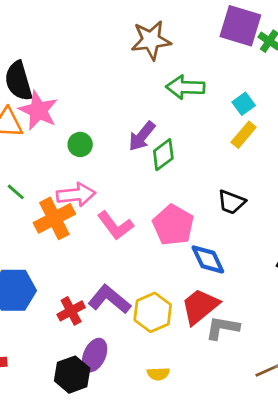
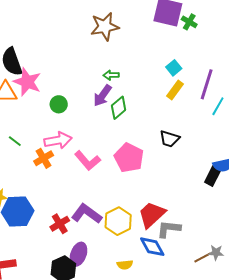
green arrow: (185, 87) -> (111, 75), moved, size x0.6
orange cross: (54, 218) -> (44, 158), size x0.7
blue diamond: (208, 259) -> (152, 247), moved

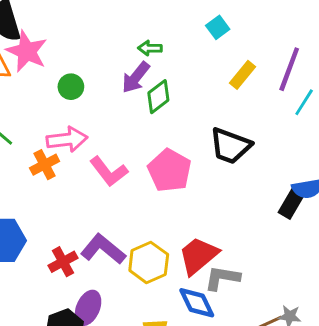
cyan square: (174, 68) -> (218, 27), moved
black trapezoid: (169, 139) -> (230, 146), size x1.4

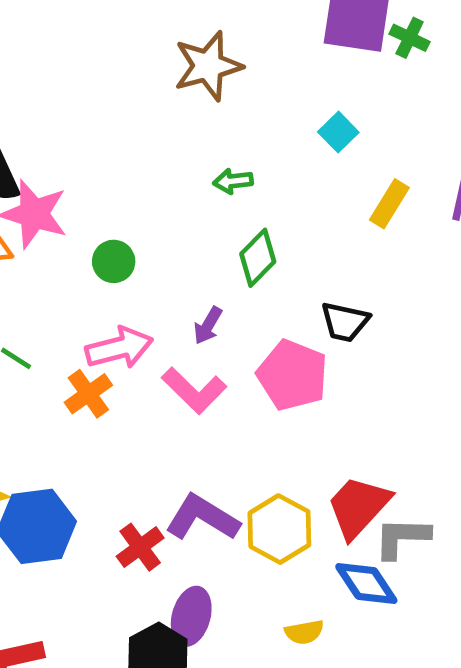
purple arrow: (136, 77) -> (208, 325), moved, size x0.7
black trapezoid: (230, 146) -> (345, 322), moved, size x0.7

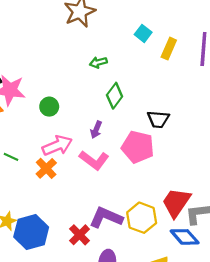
yellow rectangle: (389, 204) -> (169, 49), moved

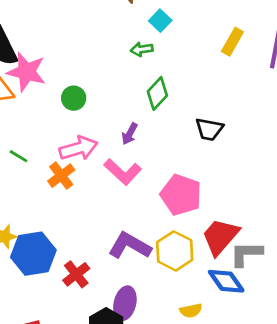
cyan square: (143, 33) -> (160, 21), moved
pink pentagon: (138, 147) -> (181, 195), moved
red cross: (80, 235) -> (76, 274), moved

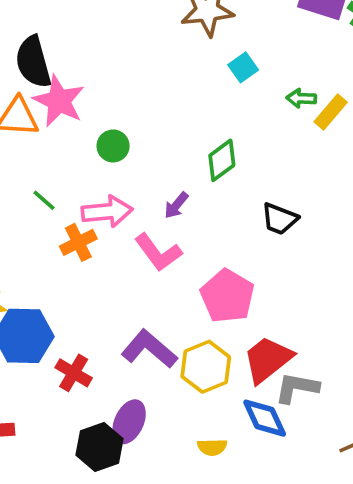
green arrow: (142, 49) -> (301, 98), moved
green line: (18, 156) -> (44, 200), moved
red cross: (76, 274) -> (74, 373), turned -32

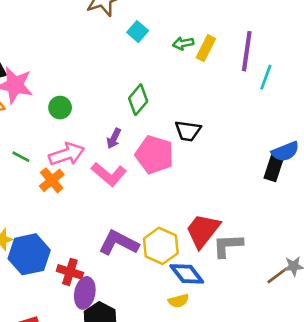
pink pentagon: (227, 296) -> (154, 155), moved
blue diamond: (265, 418) -> (187, 274), moved
purple ellipse: (129, 422) -> (85, 293), moved

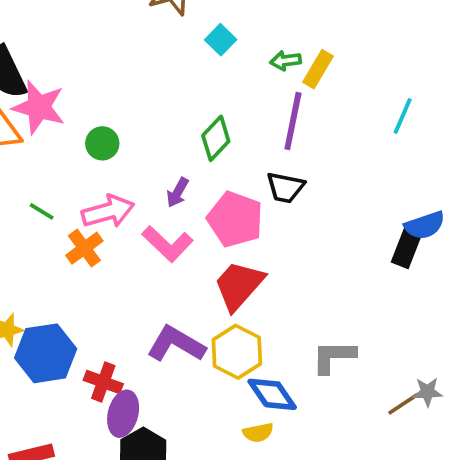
purple line: (247, 51) -> (293, 121), moved
red trapezoid: (203, 231) -> (239, 285), moved

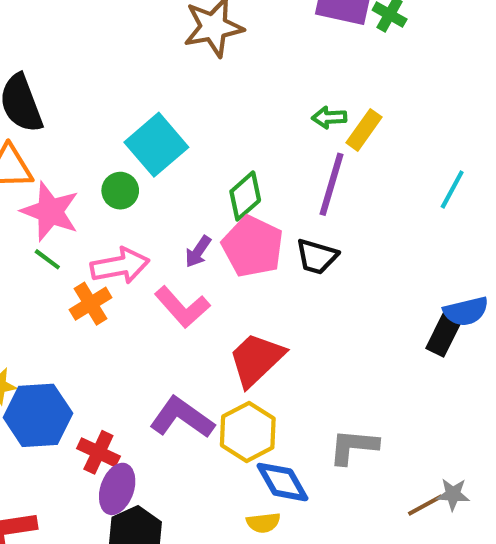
cyan square: (221, 40) -> (156, 145), moved, size x1.8
pink star: (39, 107) -> (50, 211), moved
pink pentagon: (235, 219) -> (253, 246), moved

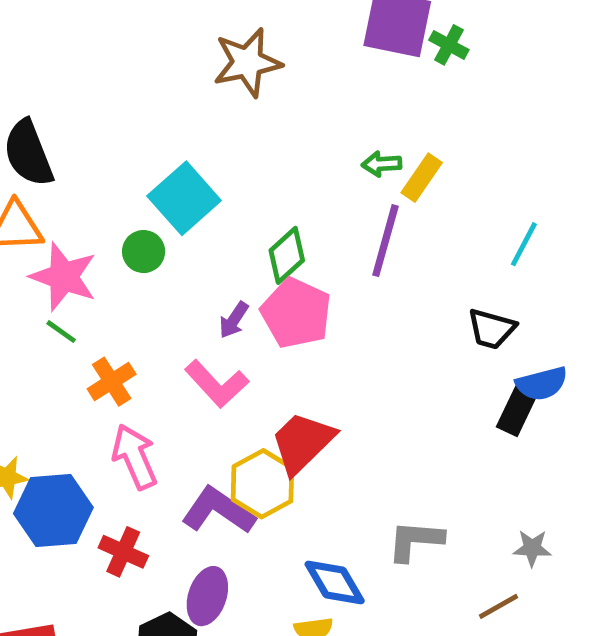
black trapezoid: (317, 257) -> (492, 329), moved
pink arrow: (120, 266) -> (135, 457), moved, turned -102
yellow hexagon: (248, 432) -> (262, 484), moved
purple ellipse: (117, 489) -> (207, 596), moved
gray star: (453, 494) -> (532, 548), moved

